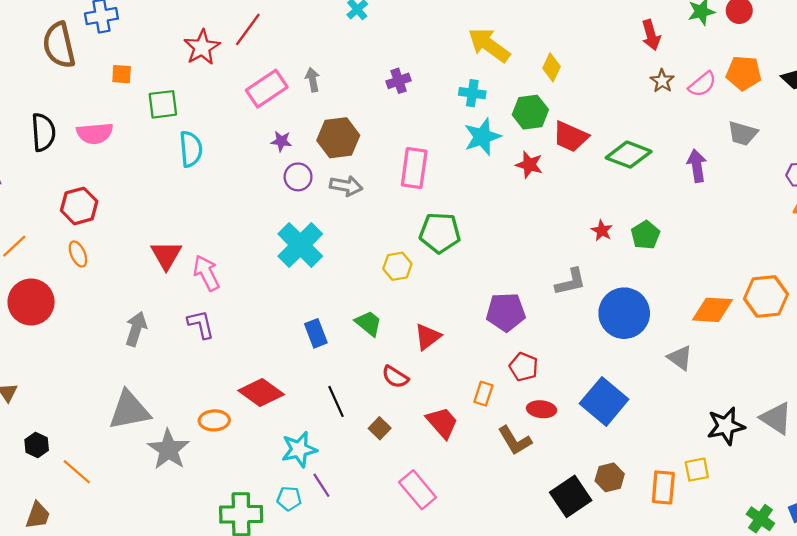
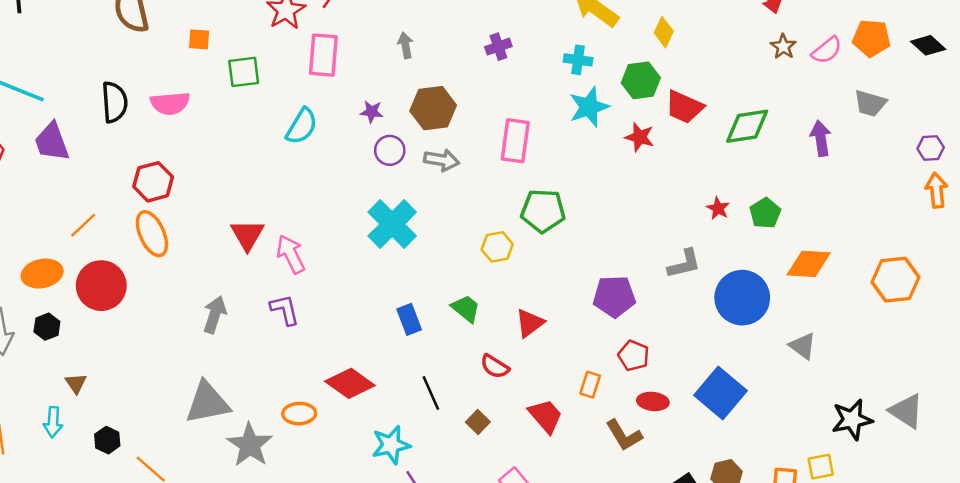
pink rectangle: (267, 89) -> (323, 55), moved, turned -51
cyan semicircle: (191, 149) -> (302, 126), moved, turned 36
green diamond: (629, 155) -> (747, 126), turned -30
orange ellipse: (78, 254) -> (152, 234), size x1.6
orange diamond: (712, 310) -> (809, 264), moved

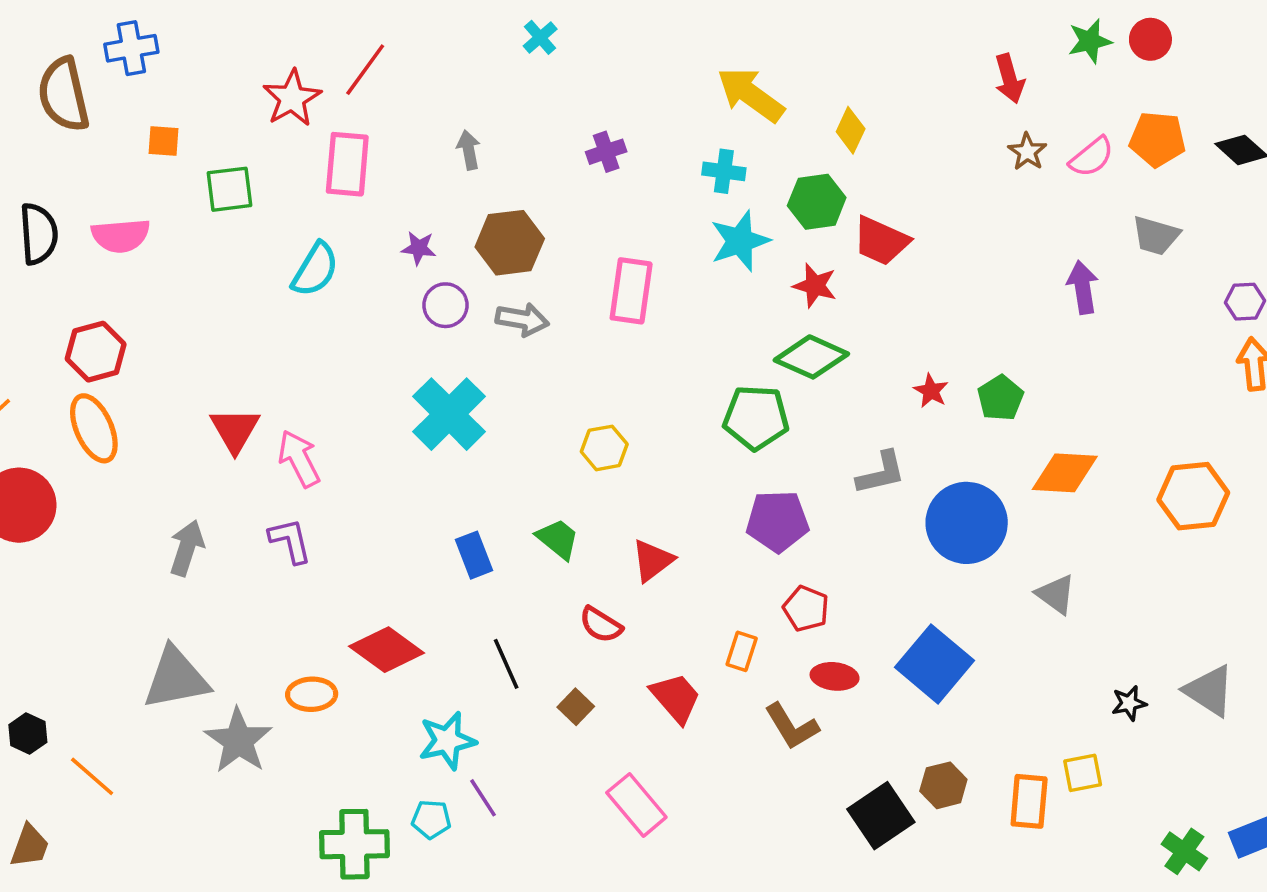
green diamond: (747, 126) -> (811, 357), moved, turned 33
green pentagon: (543, 211) -> (756, 418), moved
black star: (852, 420) -> (1129, 703), size x0.6

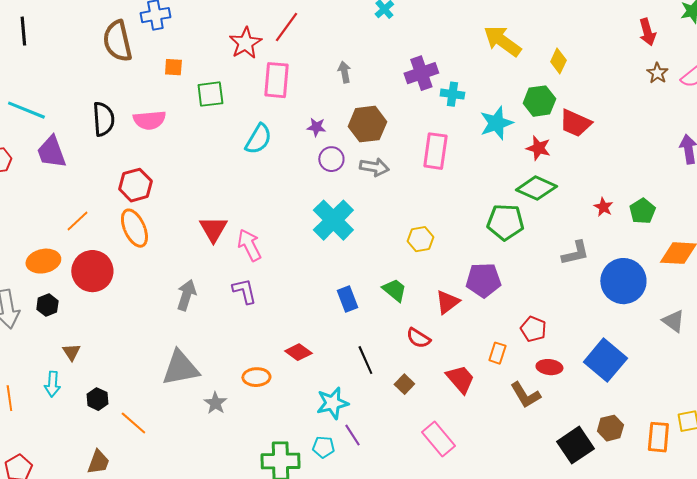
purple cross: (606, 152) -> (421, 73), size x1.5
cyan cross: (724, 171) -> (452, 94), moved
purple pentagon: (777, 521) -> (483, 280), moved
red diamond: (387, 650) -> (298, 352), size x0.7
gray star: (238, 741) -> (215, 403), size x0.6

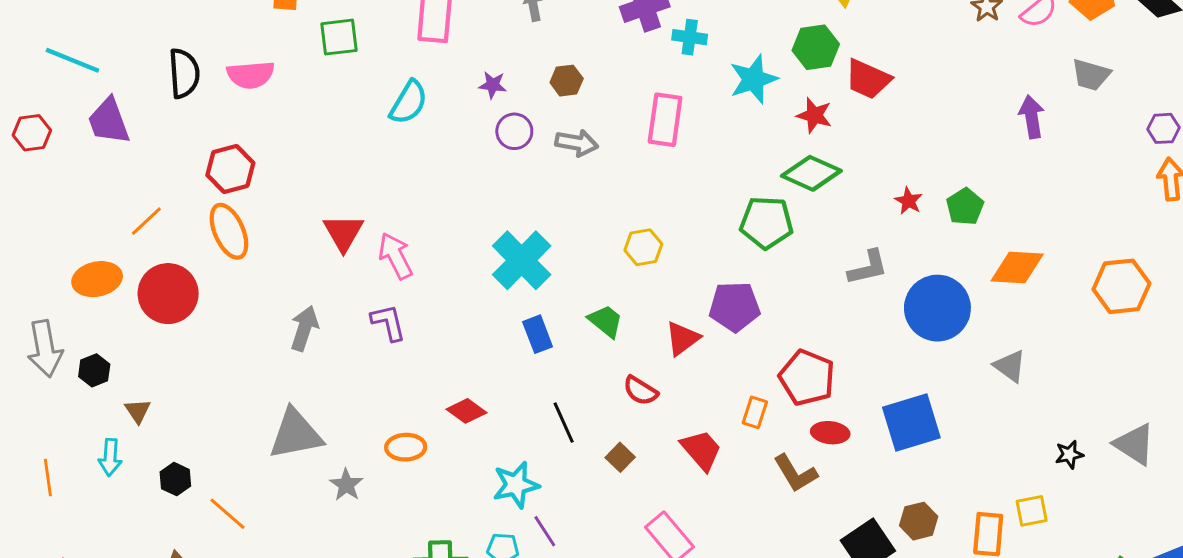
brown hexagon: (367, 124) -> (567, 81), size x0.6
cyan cross: (333, 220) -> (522, 260), moved
black hexagon: (47, 305) -> (94, 370), moved
red pentagon: (533, 329) -> (807, 378), size x1.5
blue square: (605, 360) -> (911, 423), turned 33

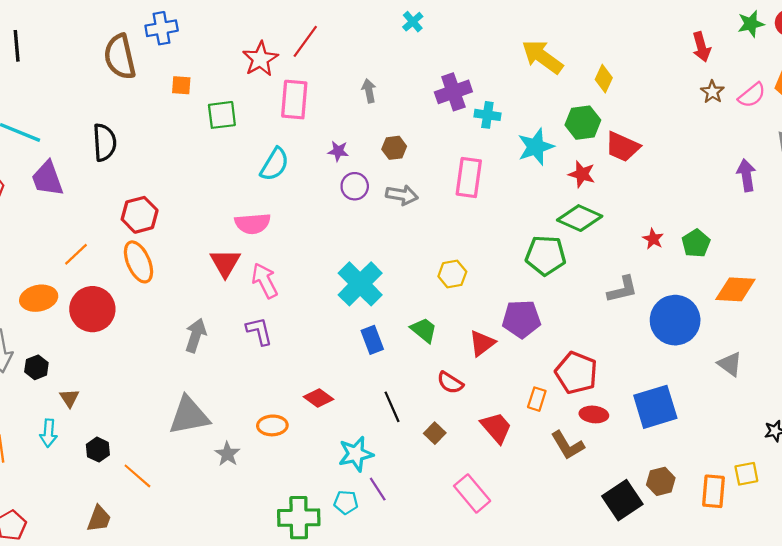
pink semicircle: (251, 75) -> (253, 224), moved

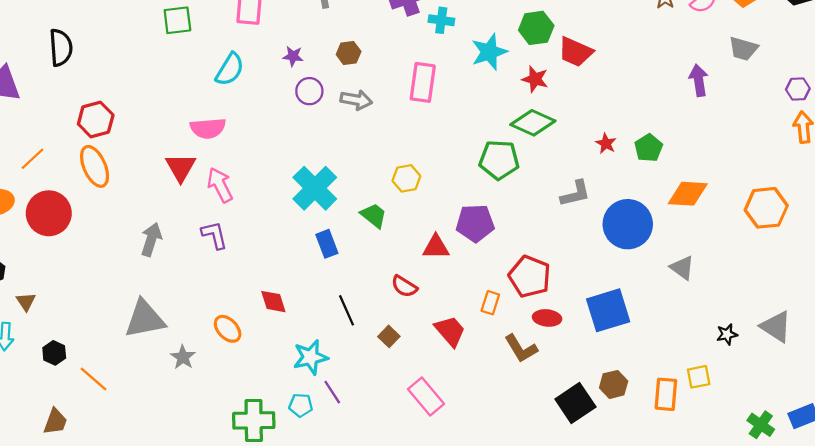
green trapezoid: (424, 330) -> (374, 215), moved
red triangle: (482, 343) -> (436, 247), turned 36
red diamond: (318, 398) -> (273, 302), turned 36
orange ellipse: (272, 425) -> (228, 329), turned 48

